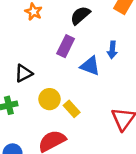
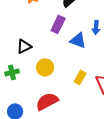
yellow rectangle: (72, 109) -> (80, 77), moved, turned 72

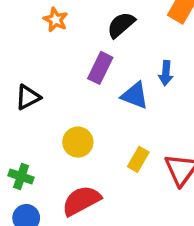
black triangle: (24, 46) -> (28, 97), moved
green cross: (12, 72) -> (21, 177), moved, turned 32

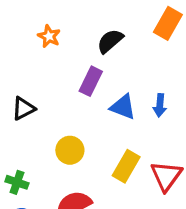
blue arrow: (166, 73) -> (160, 105), moved
yellow rectangle: (138, 159) -> (126, 166), size x1.4

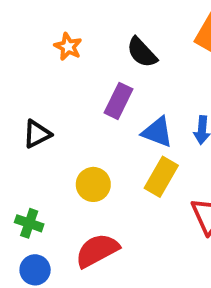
black semicircle: (110, 41) -> (142, 52), turned -92
yellow rectangle: (126, 166) -> (161, 177), moved

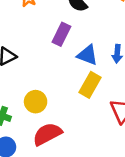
yellow circle: (93, 184) -> (36, 102), moved

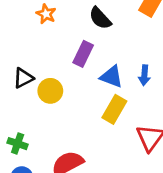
yellow circle: (36, 102) -> (50, 91), moved

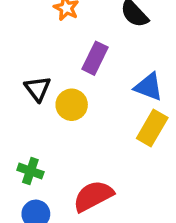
purple rectangle: (83, 54) -> (95, 58), moved
black triangle: (23, 78) -> (38, 89), turned -40

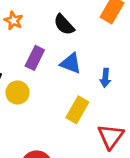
blue triangle: (149, 87) -> (71, 63), moved

